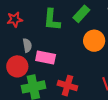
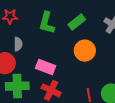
pink rectangle: (46, 58) -> (46, 67), moved

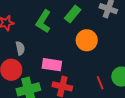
green L-shape: (47, 23) -> (43, 21), turned 30

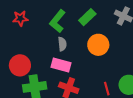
gray semicircle: (20, 48) -> (62, 44), moved

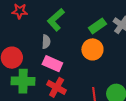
green rectangle: (87, 17) -> (97, 26), moved
gray semicircle: (62, 44) -> (46, 42), moved

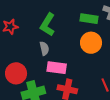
green rectangle: (97, 26) -> (89, 19), turned 60

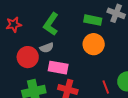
gray semicircle: (44, 48) -> (47, 48), turned 80
red circle: (16, 73) -> (28, 57), moved

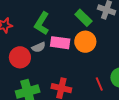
green rectangle: (93, 20) -> (83, 18), turned 36
pink rectangle: (58, 68) -> (60, 43), moved

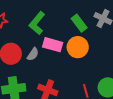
gray semicircle: (39, 47) -> (33, 54), moved, turned -40

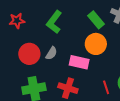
pink rectangle: (53, 45) -> (79, 62), moved

